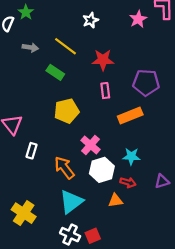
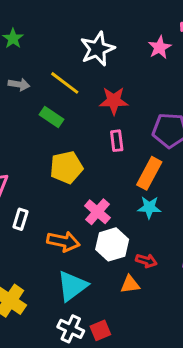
white star: (90, 20) -> (97, 49), size x1.6
orange rectangle: (130, 115) -> (149, 173), turned -40
cyan star: (131, 156) -> (149, 207), moved
orange arrow: (64, 168) -> (63, 241), turned 140

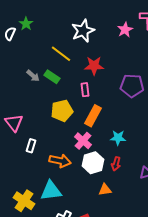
gray arrow: (19, 84) -> (33, 76), moved, turned 32
pink rectangle: (117, 141) -> (85, 90), moved
orange rectangle: (149, 173) -> (93, 116), moved
red arrow: (146, 261) -> (116, 164), moved, turned 88
cyan triangle: (72, 286) -> (51, 191), moved, turned 30

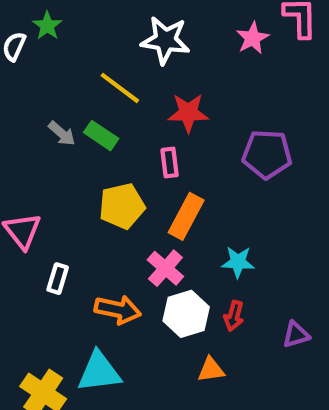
white star: (83, 31) -> (165, 40), turned 30

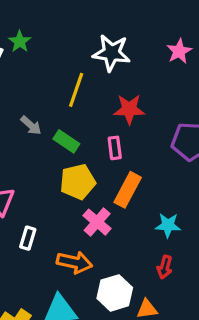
yellow line: (120, 88) -> (76, 90), turned 72
green rectangle: (101, 136) -> (66, 141), moved
pink cross: (165, 268) -> (97, 222), moved
white hexagon: (186, 314) -> (115, 293), moved

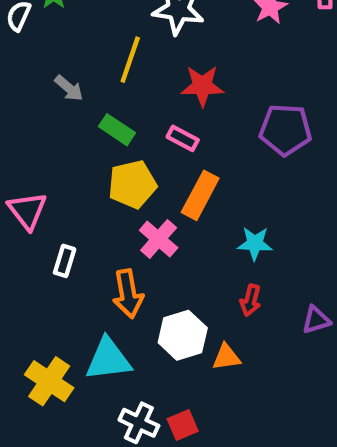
gray arrow: (31, 125) -> (69, 88), moved
pink rectangle: (115, 148) -> (183, 138), turned -55
orange arrow: (74, 262) -> (128, 294), turned 68

